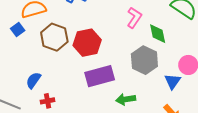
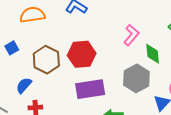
blue square: (18, 30) -> (12, 48), moved
brown hexagon: (54, 37) -> (46, 60), moved

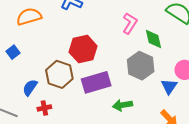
brown hexagon: (46, 60) -> (59, 74), moved

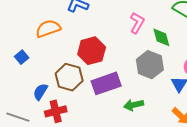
orange semicircle: (29, 17) -> (48, 29), moved
red cross: (44, 108) -> (56, 111), size x1.5

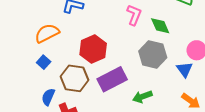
blue square: (22, 57) -> (44, 62), moved

